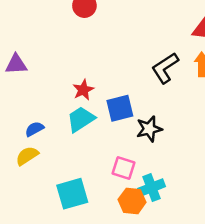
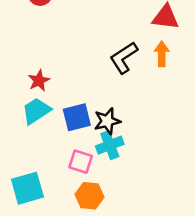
blue square: (120, 108) -> (77, 117), moved
cyan cross: (152, 188) -> (110, 145), moved

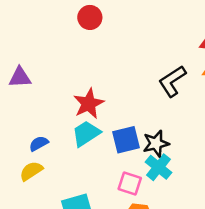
red star: (39, 81) -> (89, 104), size x1.4
cyan cross: (110, 145) -> (158, 167), turned -30

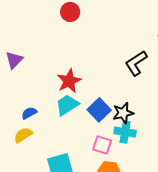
purple triangle: (20, 77) -> (14, 60), turned -42
blue square: (126, 140) -> (99, 110), turned -30
cyan cross: (158, 167) -> (125, 132), turned -30

